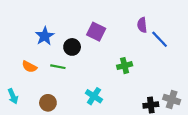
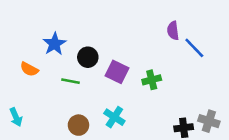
purple square: (96, 32) -> (117, 72), moved
orange semicircle: (29, 67) -> (29, 69), moved
brown circle: (48, 103) -> (78, 125), moved

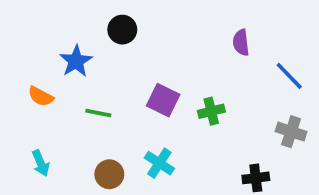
blue line: (194, 48) -> (289, 76), moved
black circle: (88, 57) -> (122, 30), moved
cyan arrow: (16, 117) -> (41, 163), moved
gray cross: (209, 121) -> (291, 132), moved

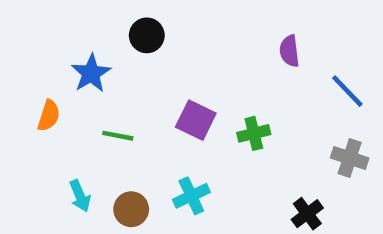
orange semicircle: (41, 96) -> (49, 116), turned -100
cyan arrow: (41, 163) -> (80, 196), moved
cyan cross: (159, 163) -> (191, 196), turned 32
black cross: (256, 178) -> (307, 214), turned -30

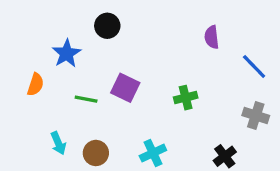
purple square: (196, 120) -> (125, 88), moved
cyan cross: (191, 196) -> (153, 153), moved

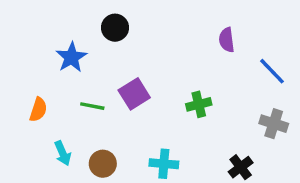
orange semicircle: (36, 84) -> (38, 110), moved
purple square: (125, 88) -> (134, 94), turned 32
cyan cross: (153, 153) -> (164, 164), turned 30

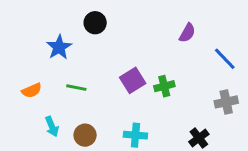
purple semicircle: (227, 40) -> (187, 33), turned -144
purple square: (134, 94) -> (133, 80), moved
orange semicircle: (38, 110) -> (32, 90), turned 48
gray cross: (274, 124) -> (226, 102), turned -30

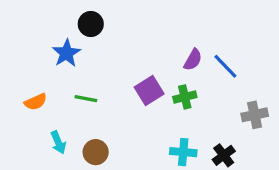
black circle: (95, 23) -> (91, 24), moved
purple semicircle: (187, 33) -> (193, 60), moved
blue line: (225, 59) -> (225, 66), moved
cyan cross: (135, 135) -> (183, 152), moved

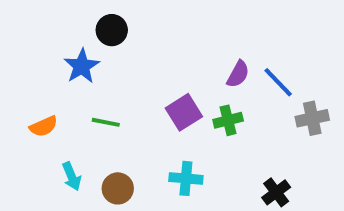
gray cross: (255, 115) -> (312, 118), moved
cyan cross: (183, 152) -> (186, 178), moved

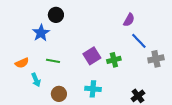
purple semicircle: (238, 74) -> (129, 20), moved
cyan arrow: (72, 176) -> (36, 80), moved

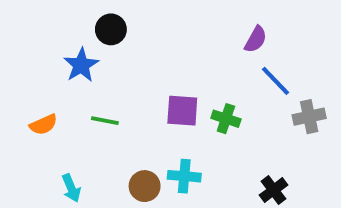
purple square: (92, 56) -> (182, 111), turned 36
green cross: (114, 60) -> (226, 119), turned 32
cyan arrow: (36, 80) -> (71, 188), moved
brown circle: (59, 94) -> (145, 186), moved

